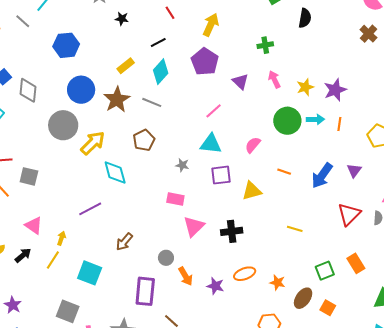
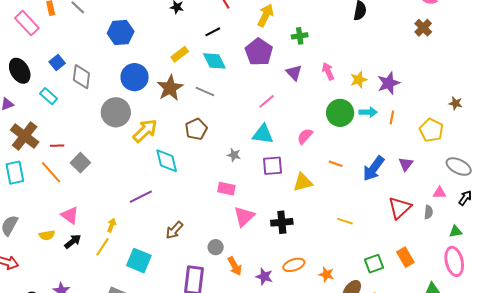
green cross: (265, 45) -> (300, 36), moved
cyan diamond: (161, 72) -> (214, 61), turned -70
gray square: (29, 176) -> (80, 163), turned 30
pink triangle: (34, 226) -> (70, 215), moved

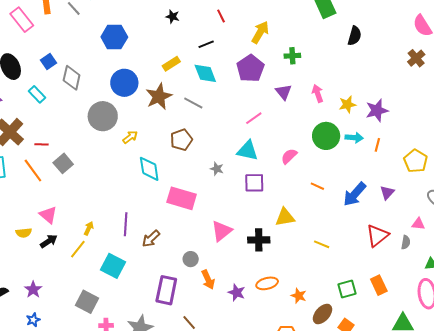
yellow arrow: (145, 131) -> (130, 137), size x0.6
yellow triangle: (303, 182) -> (285, 217), moved
pink rectangle: (226, 189) -> (182, 198), moved, size x1.6
purple line: (141, 197) -> (126, 224), moved, turned -65

